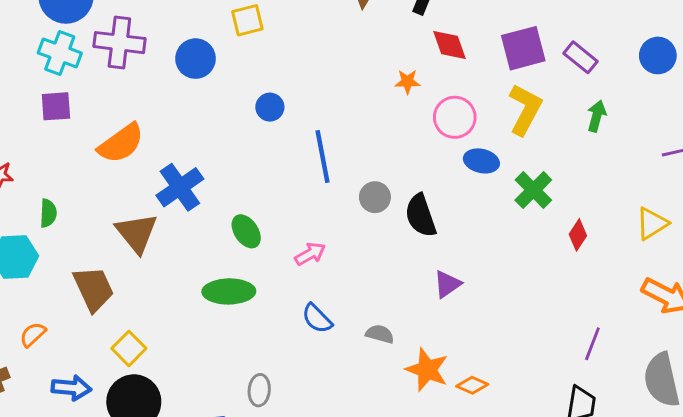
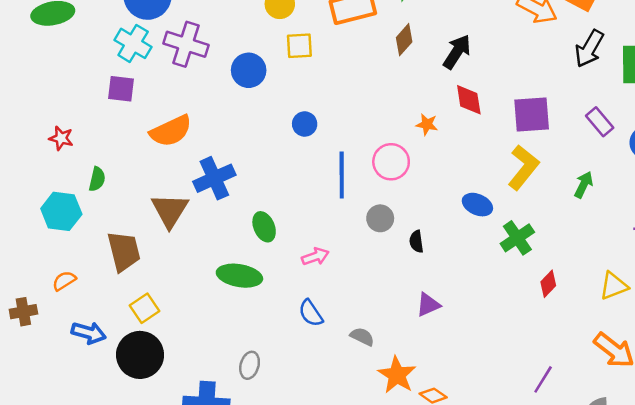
purple rectangle: (580, 57) -> (600, 122), moved
pink circle: (455, 117) -> (391, 162), moved
black semicircle: (421, 216) -> (416, 242), size x0.6

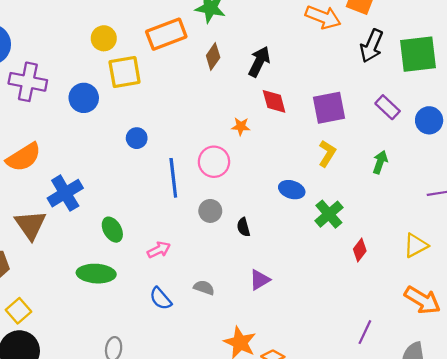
yellow square: (299, 46) -> (125, 72), size x1.4
yellow L-shape: (523, 167) -> (327, 153), size x0.7
gray semicircle: (362, 337) -> (204, 288), moved

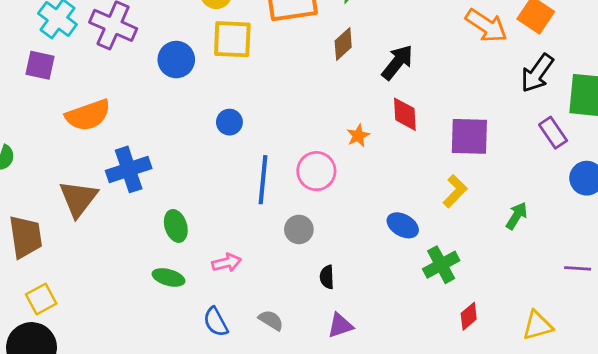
purple rectangle: (388, 107) -> (553, 133), moved
orange star: (241, 126) -> (358, 136), turned 30
black semicircle: (243, 227) -> (327, 277), moved
green ellipse: (96, 274) -> (168, 277), moved, size x0.7

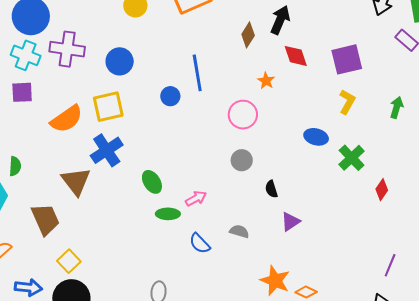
yellow square: (232, 39) -> (108, 107), moved
brown diamond: (343, 44) -> (248, 35), moved
blue line: (263, 180) -> (197, 73), moved
green ellipse: (168, 277) -> (168, 214), moved

